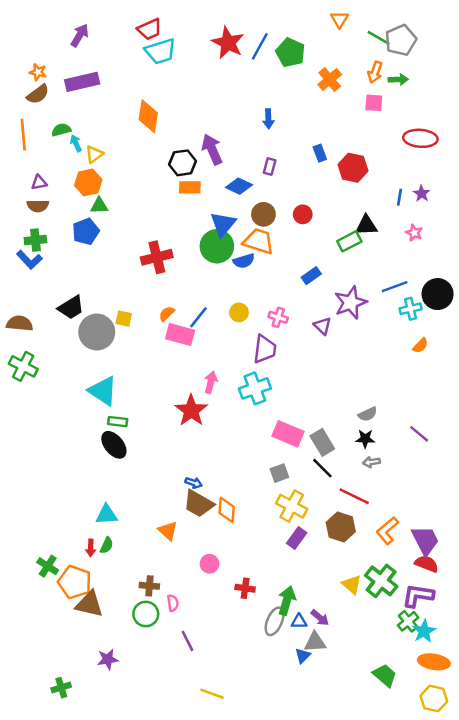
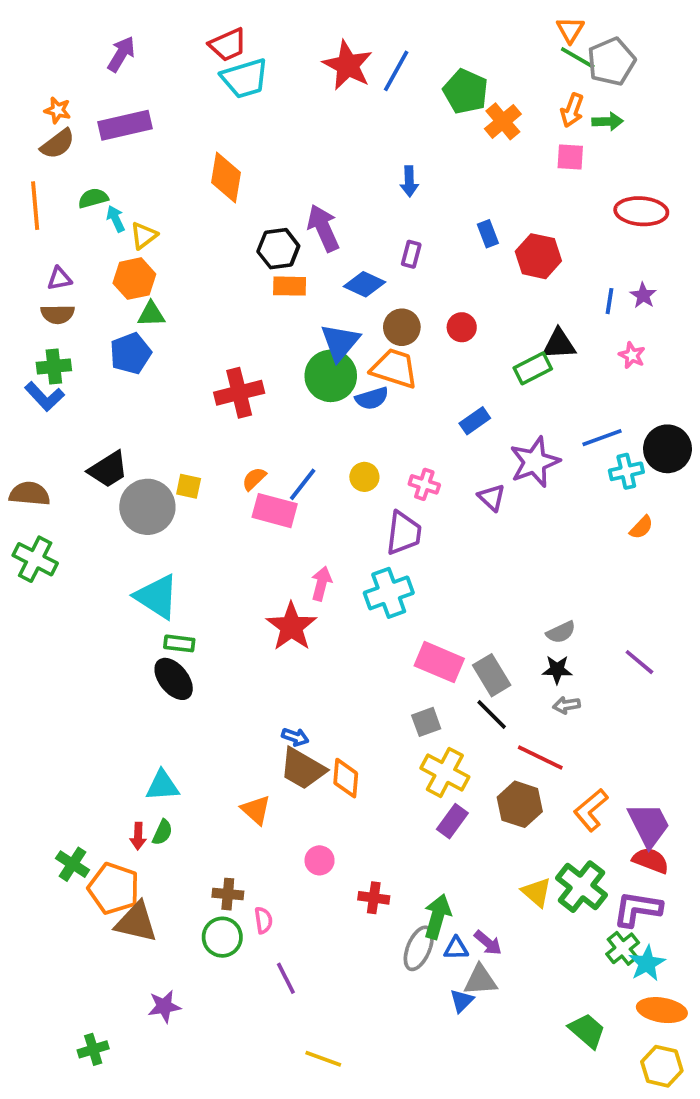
orange triangle: (339, 19) -> (570, 30), moved
green pentagon: (290, 53) -> (465, 92), moved

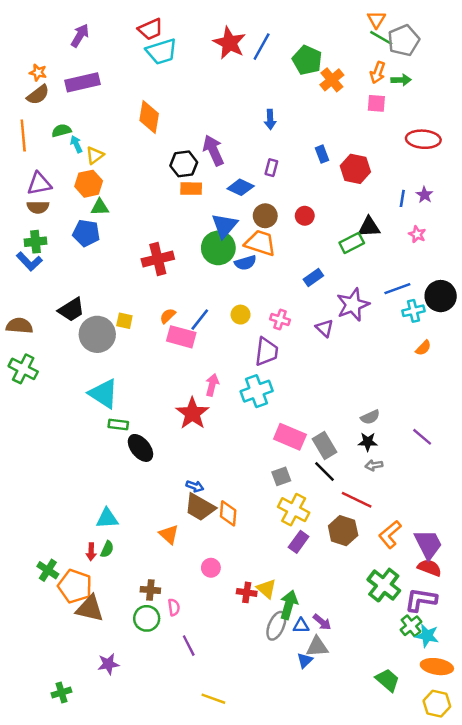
purple triangle: (59, 279) -> (39, 184), size x1.5
blue pentagon: (131, 353) -> (86, 233), turned 30
black ellipse: (174, 679) -> (140, 448), moved
yellow triangle: (537, 892) -> (266, 589), moved
cyan star: (647, 963) -> (427, 636), turned -30

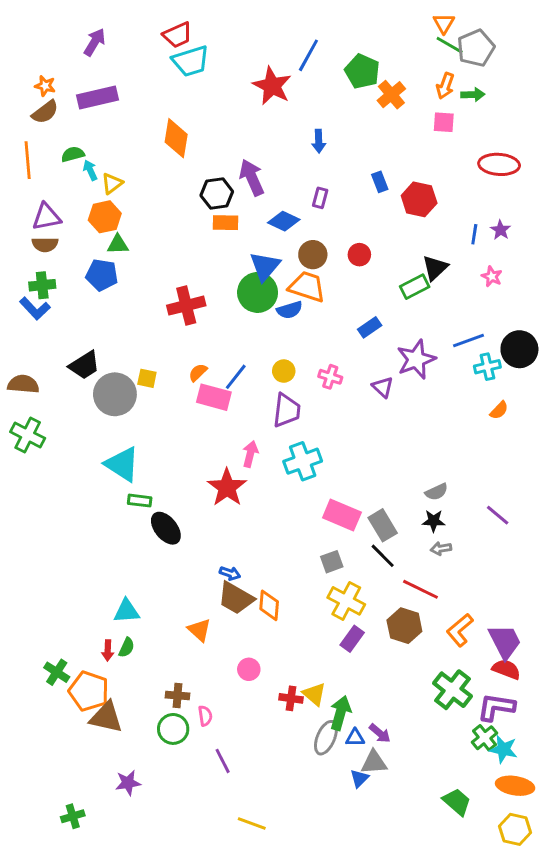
red star: (229, 43) -> (272, 86), moved
black triangle: (369, 227) -> (435, 268), turned -40
purple trapezoid: (266, 352) -> (287, 410), moved

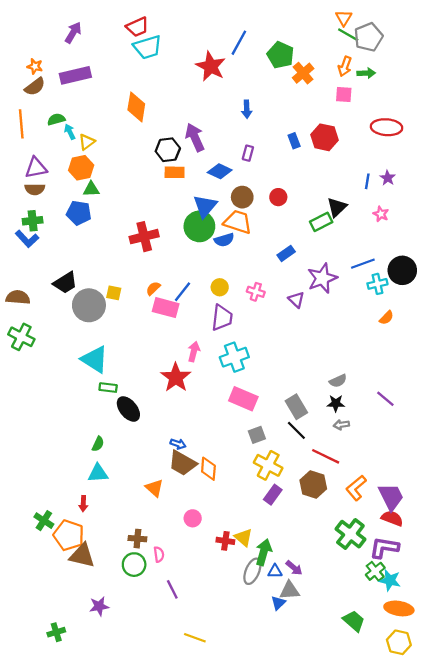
red hexagon: (419, 199) -> (325, 137), moved
pink rectangle: (342, 515) -> (243, 399), moved
green semicircle: (127, 647) -> (98, 444), moved

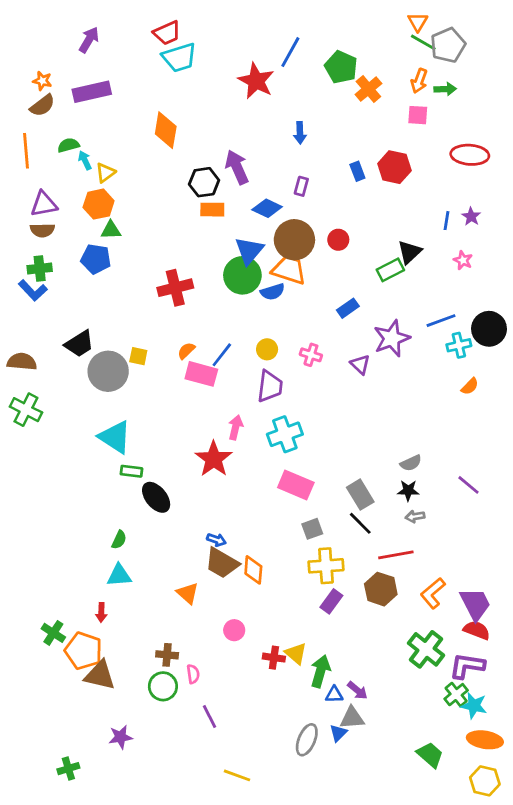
brown circle: (242, 197) -> (294, 240), size x1.5
red line: (326, 456) -> (396, 555), turned -36
yellow cross: (268, 465) -> (326, 566), turned -32
gray ellipse: (252, 571) -> (307, 740), moved

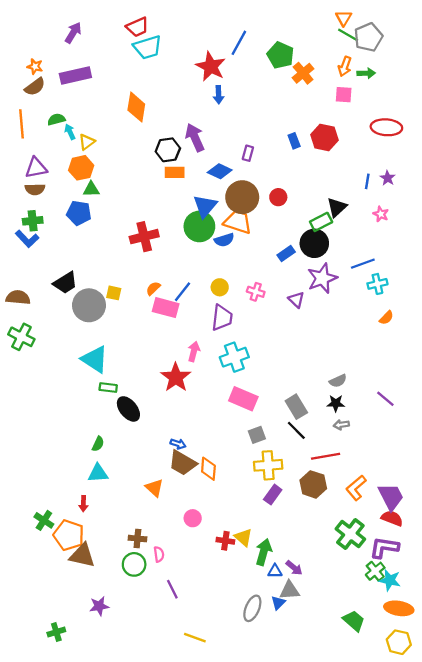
blue arrow: (300, 133) -> (219, 95), moved
black circle: (489, 329) -> (314, 243), moved

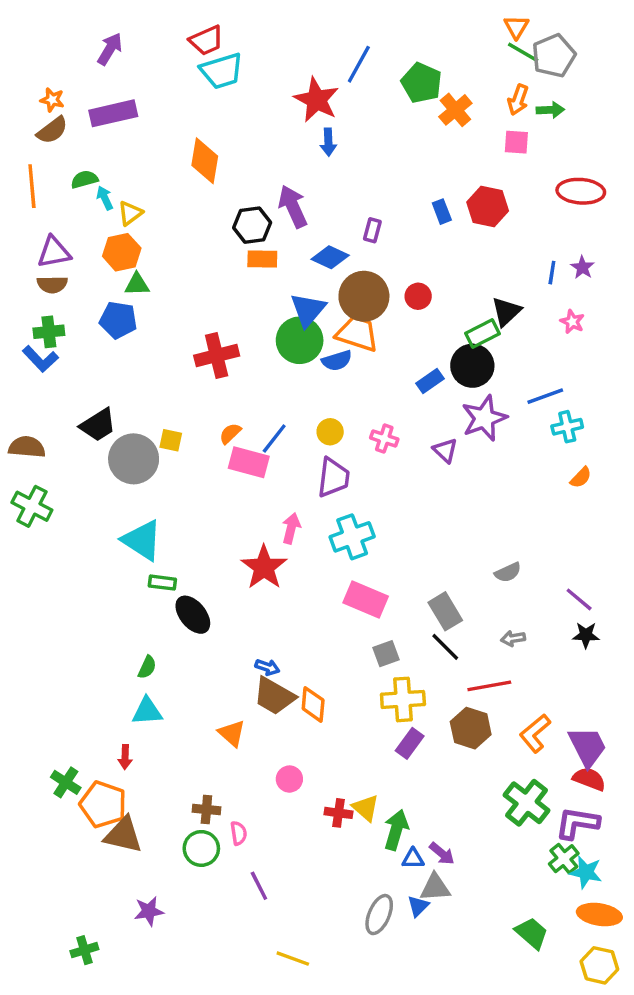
black star: (336, 403) -> (586, 635), moved

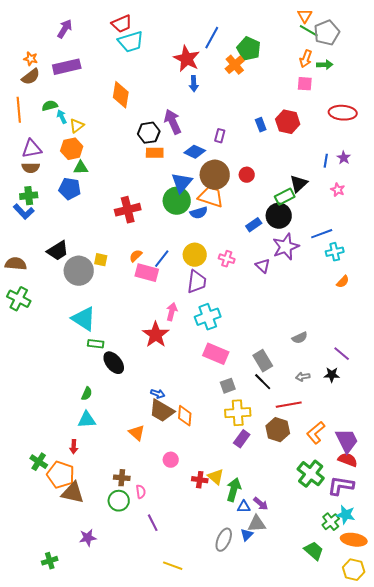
orange cross: (455, 110) -> (235, 65), moved
yellow circle: (330, 432) -> (195, 255), size x1.5
black star: (586, 635) -> (332, 375), moved
green cross: (564, 859) -> (331, 522), moved

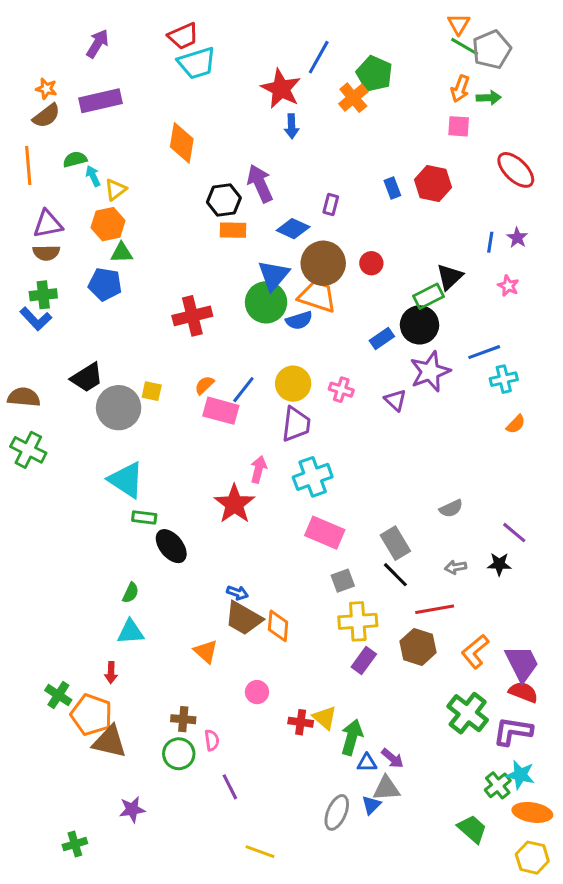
red ellipse: (343, 113) -> (516, 170), turned 40

